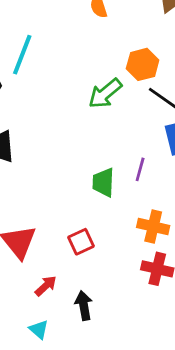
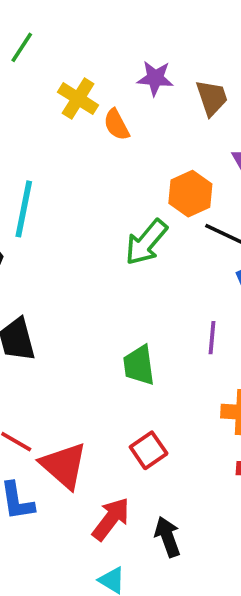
green trapezoid: (103, 182) -> (139, 365), moved
red arrow: (46, 286) -> (111, 519), size x1.4

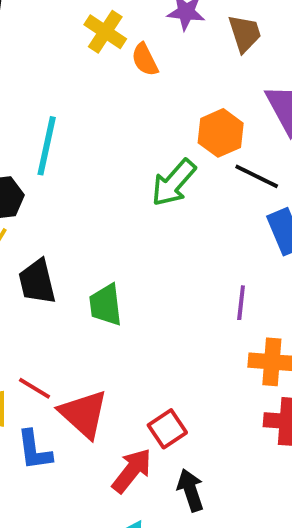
purple line: (212, 338) -> (241, 303), moved
green trapezoid: (139, 365) -> (106, 305), moved
red square: (149, 450) -> (167, 429), moved

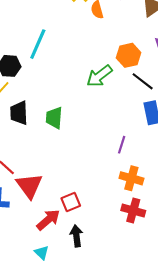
green trapezoid: (106, 305) -> (54, 118), moved

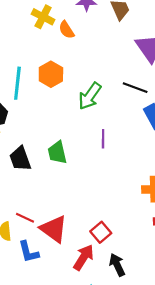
orange hexagon: (129, 55) -> (51, 74), moved
purple line: (122, 145) -> (103, 139), moved

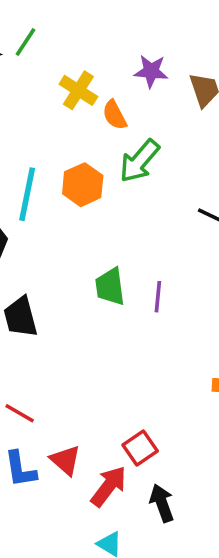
green arrow: (90, 96) -> (139, 161), moved
green trapezoid: (57, 153) -> (110, 287), moved
red triangle: (54, 229) -> (65, 460), moved, size x0.7

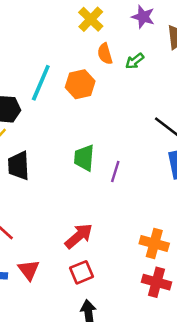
orange semicircle: (115, 115) -> (105, 54), moved
green arrow: (139, 161) -> (135, 61), moved, size x0.6
red arrow: (109, 486) -> (79, 236), moved

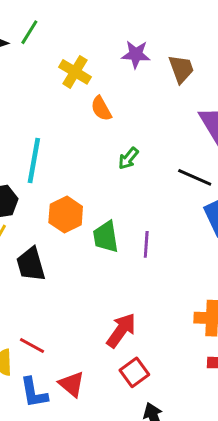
green arrow: (135, 61) -> (128, 158), moved
orange hexagon: (80, 84) -> (66, 215), moved

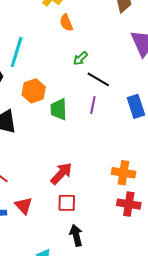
black line: (195, 177) -> (98, 79), moved
purple line: (146, 244) -> (93, 105), moved
red square: (134, 372) -> (67, 203), turned 30

